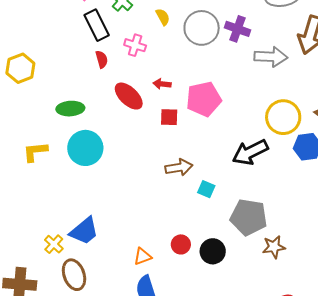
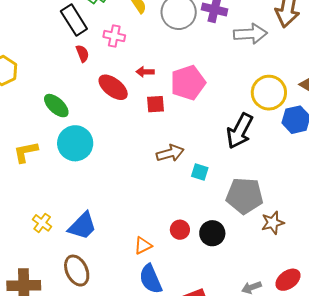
green ellipse: (70, 109) -> (56, 106), turned 52
black arrow: (250, 152) -> (240, 131), turned -30
yellow cross: (54, 244) -> (42, 223), moved

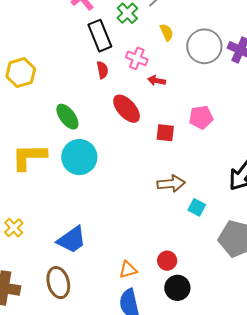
red arrow: (145, 72) -> (157, 81), moved
pink pentagon: (188, 83) -> (201, 117), size x0.7
yellow L-shape: (26, 152) -> (29, 157), size x1.4
yellow cross: (42, 223) -> (14, 228), moved
black circle: (212, 233) -> (177, 288), moved

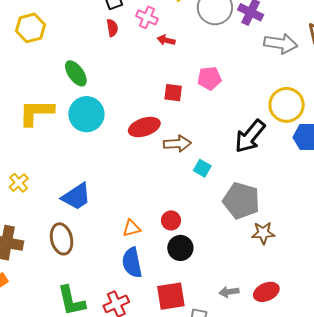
red ellipse: (127, 109) -> (144, 127), moved, turned -68

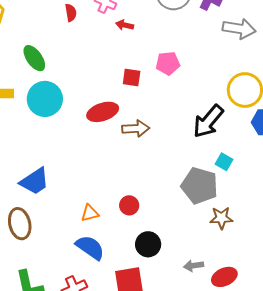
cyan square: (202, 168) -> (224, 162), moved
black circle: (180, 248) -> (148, 244), moved
blue semicircle: (132, 263) -> (90, 247), turned 136
gray arrow: (229, 292) -> (194, 266), moved

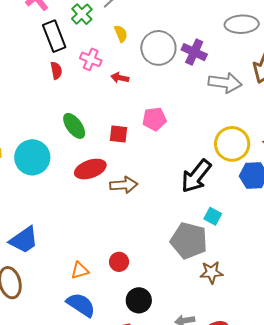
red arrow: (125, 25) -> (120, 78), moved
green ellipse: (34, 58) -> (74, 126), moved

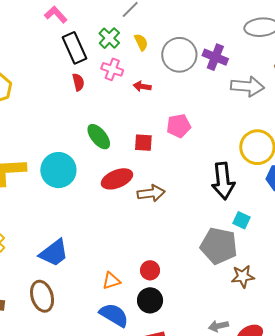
green cross: (82, 14) -> (109, 38), moved
black arrow: (196, 176) -> (223, 181), turned -42
black circle: (139, 300) -> (150, 300), moved

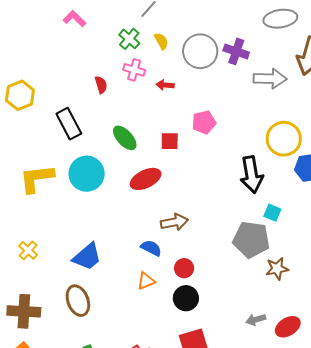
black rectangle: (75, 48) -> (69, 124), moved
brown arrow: (151, 193) -> (174, 222), moved
blue semicircle: (114, 315) -> (151, 248), moved, size x0.7

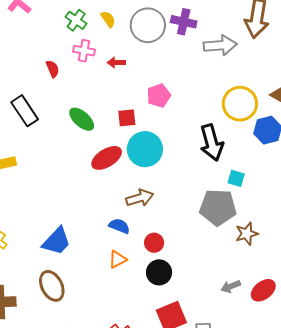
cyan circle: (87, 174) -> (145, 149), moved

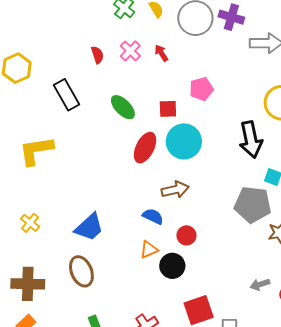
pink cross: (84, 51) -> (130, 51), moved, turned 30
red arrow: (116, 63) -> (161, 53), turned 54
red ellipse: (107, 158) -> (145, 148), turned -36
black circle: (159, 272) -> (172, 266), moved

